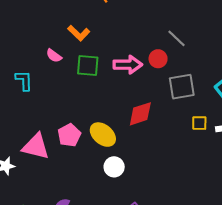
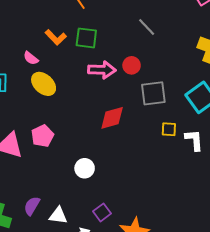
gray line: (177, 38) -> (147, 27), moved
green square: (88, 65) -> (86, 38), moved
yellow ellipse: (103, 135) -> (44, 84), moved

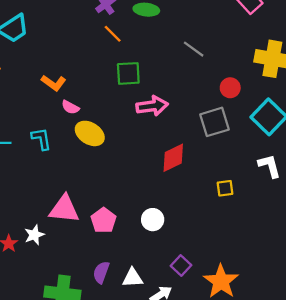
orange L-shape: (56, 37) -> (54, 83), moved
red circle: (132, 65) -> (230, 88), moved
yellow square: (169, 129) -> (225, 188), moved
pink pentagon: (42, 136) -> (104, 220), moved

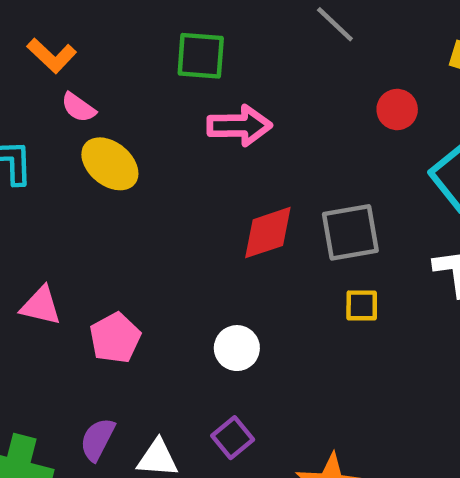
gray square: (214, 122) -> (350, 232), moved
pink triangle: (64, 209) -> (41, 306), size x0.7
white circle: (153, 220) -> (237, 348), moved
purple square: (181, 265) -> (233, 438), moved

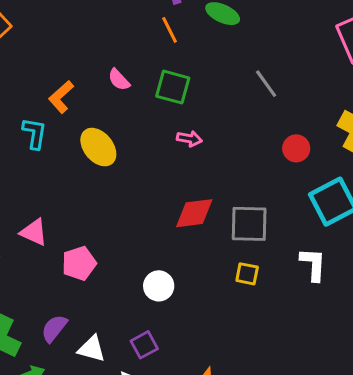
orange L-shape: (52, 56) -> (61, 97), moved, turned 84
pink semicircle: (78, 107) -> (119, 80), moved
pink arrow: (239, 126) -> (189, 139), size x0.6

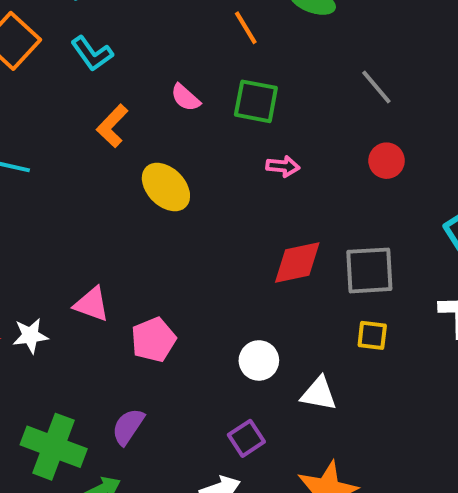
cyan L-shape: (35, 133) -> (92, 54), moved, turned 140
red circle: (296, 148) -> (387, 161), moved
white triangle: (92, 349) -> (319, 394), moved

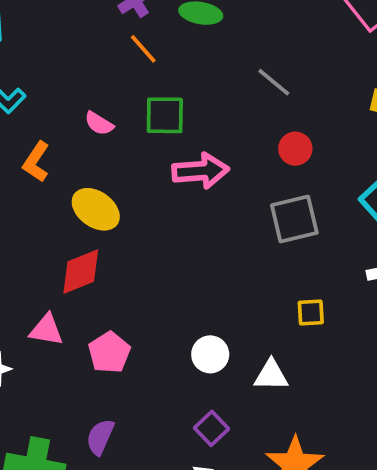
pink arrow: (283, 166) -> (200, 171), size x1.8
red diamond: (297, 263) -> (81, 272), moved
gray square: (369, 270) -> (294, 219), moved

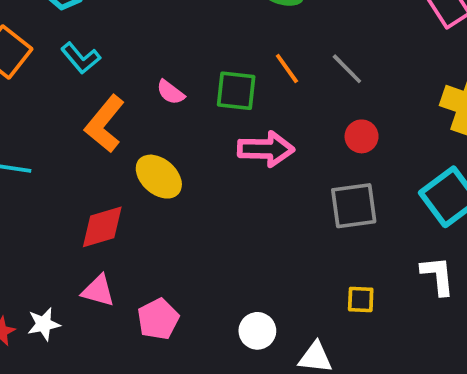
orange line: (143, 49) -> (287, 68), moved
orange L-shape: (36, 162) -> (105, 124), size x1.4
red diamond: (81, 272) -> (102, 227), moved

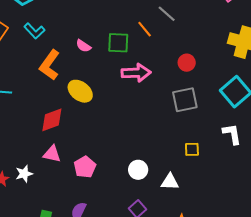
gray line: (347, 69) -> (167, 14), moved

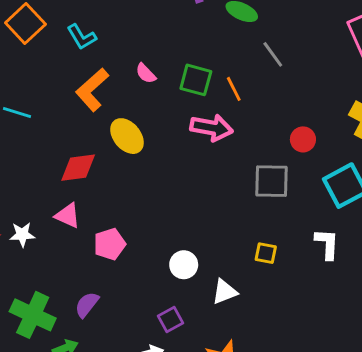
orange line: (145, 29) -> (234, 89), moved
red circle: (187, 63) -> (303, 139), moved
white triangle: (170, 182) -> (225, 292), turned -36

